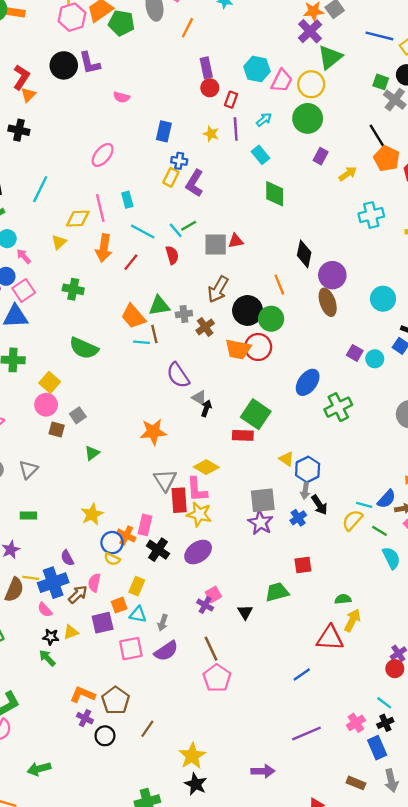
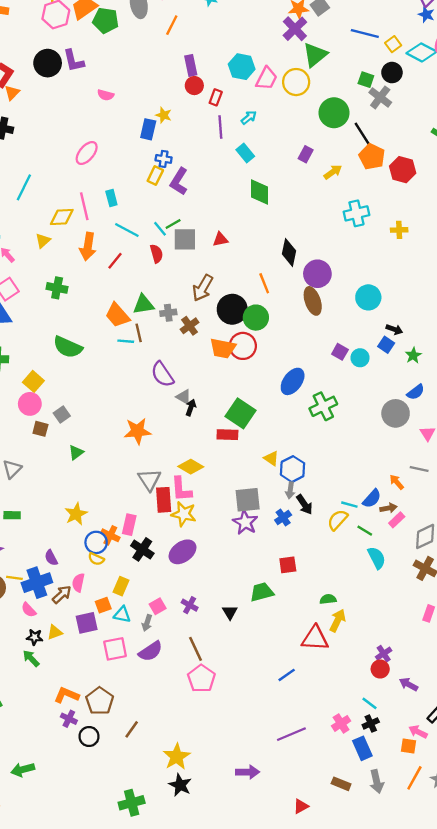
green circle: (308, 118) -> (334, 113), moved
yellow star: (211, 134) -> (164, 115), moved
gray square: (216, 245) -> (185, 239), moved
pink square: (213, 594) -> (158, 606), moved

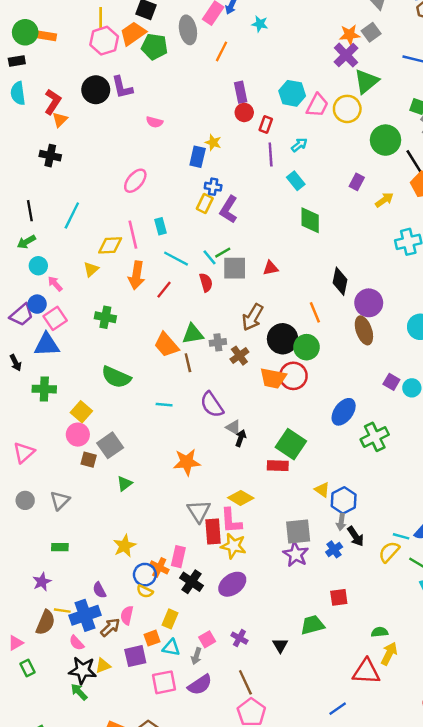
cyan line: (126, 341) -> (164, 405), moved
gray square: (62, 415) -> (110, 445), size x1.5
black star: (35, 637) -> (83, 670), size x1.6

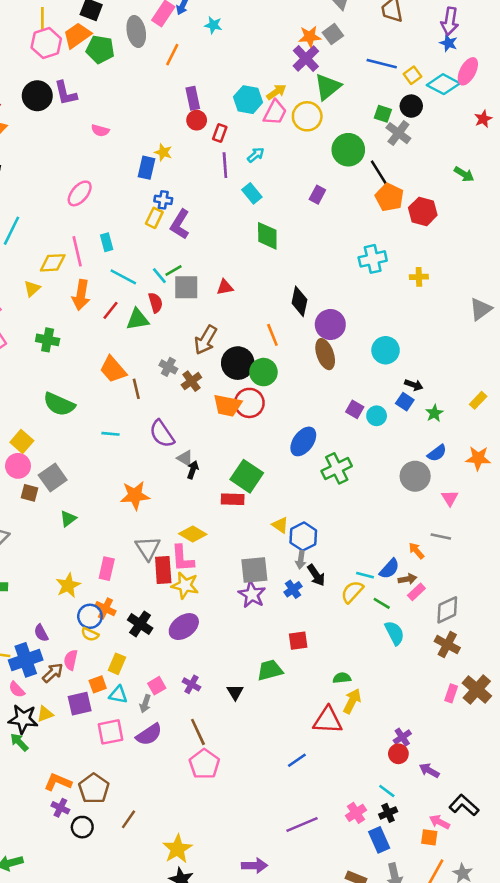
yellow arrow: (384, 200) -> (276, 92), moved
green triangle: (193, 334) -> (138, 319), moved
gray cross: (218, 342) -> (168, 367), turned 35
pink rectangle: (178, 557) -> (107, 569), moved

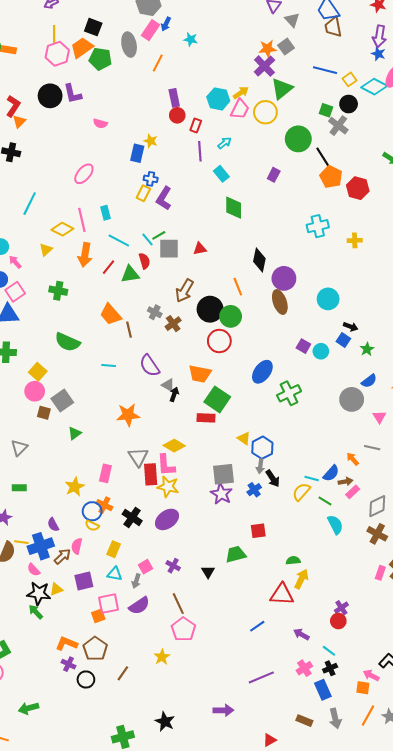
yellow diamond: (53, 263) -> (62, 229), turned 30
orange trapezoid: (227, 405) -> (200, 374), moved
orange square: (98, 684) -> (98, 616), moved
purple arrow: (429, 770) -> (301, 634), moved
yellow star: (177, 849) -> (162, 657), moved, size x0.7

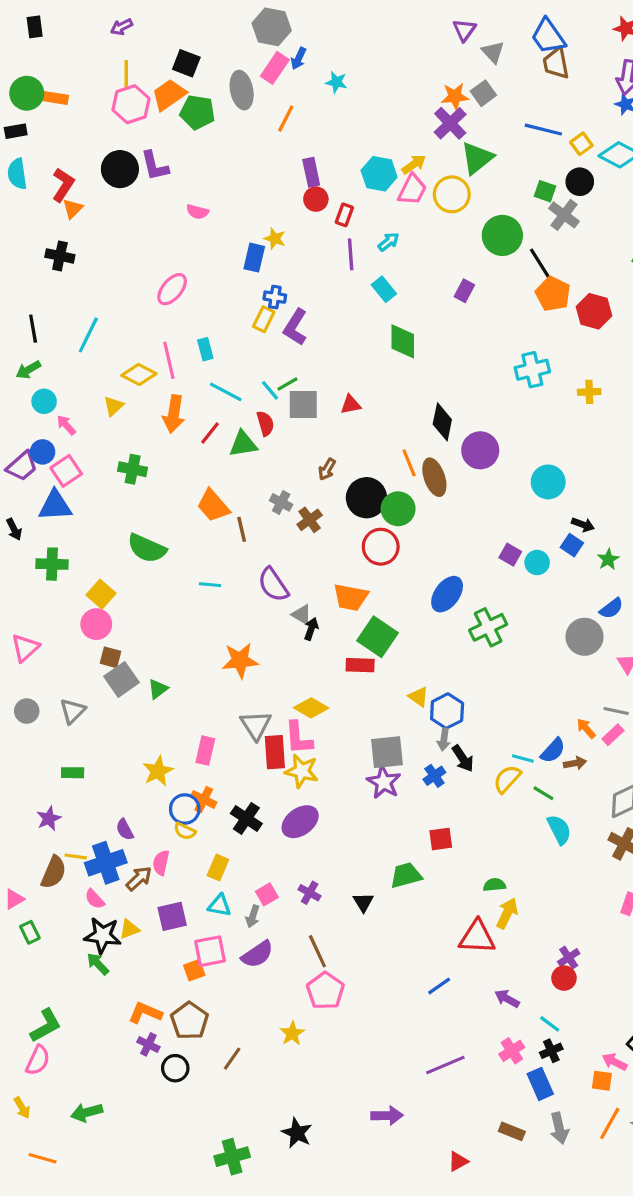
brown arrow: (184, 291) -> (327, 469), size x0.6
brown ellipse: (280, 302) -> (434, 477), moved
gray square: (62, 400) -> (122, 679), moved
pink rectangle: (353, 492) -> (613, 735), moved

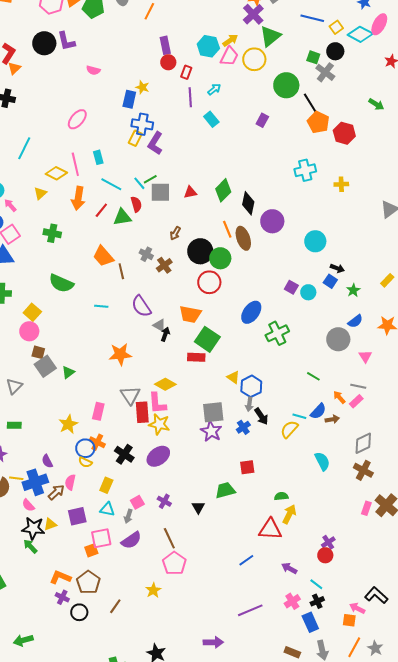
blue cross: (275, 297) -> (142, 124), size x1.5
green diamond: (403, 341) -> (223, 190), moved, turned 45
green line: (543, 793) -> (313, 376), moved

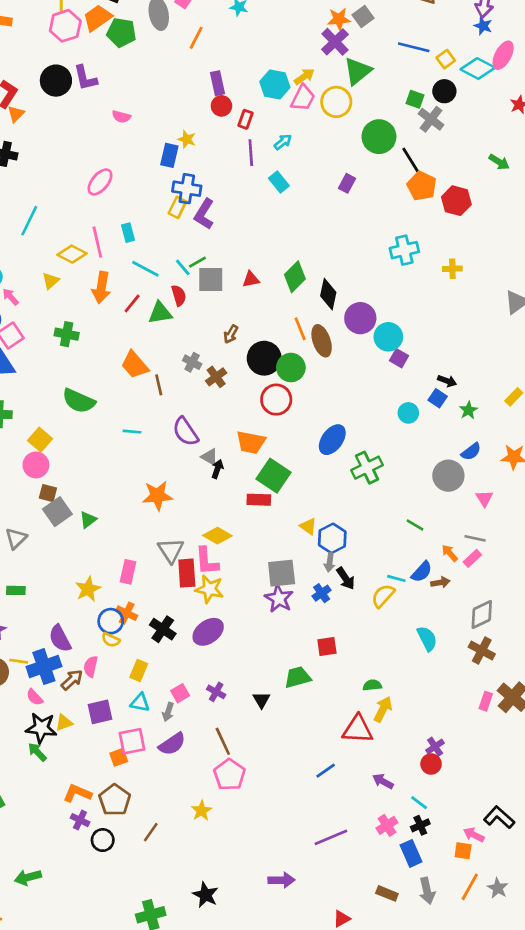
cyan circle: (315, 241) -> (388, 337), moved
purple square: (291, 287) -> (399, 358), moved
purple semicircle: (47, 461) -> (60, 638), size x1.5

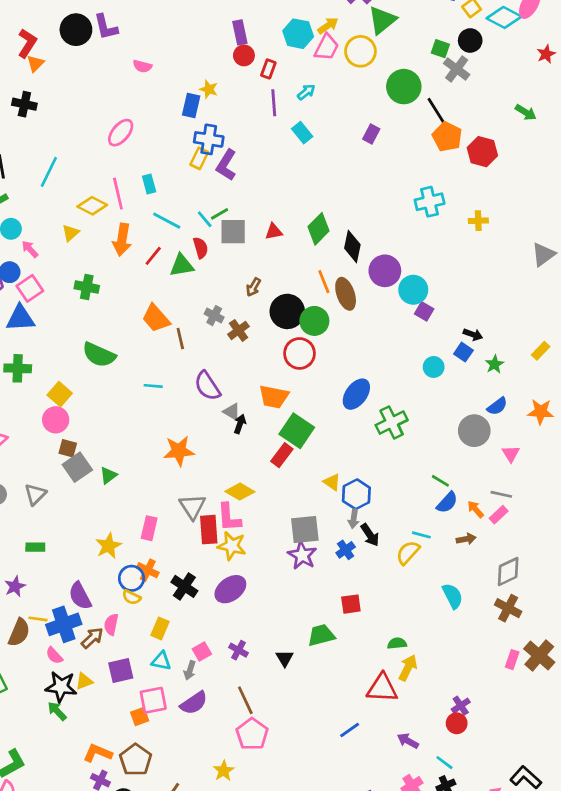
red rectangle: (259, 500) -> (282, 455), turned -55
blue semicircle: (422, 572) -> (447, 502), moved

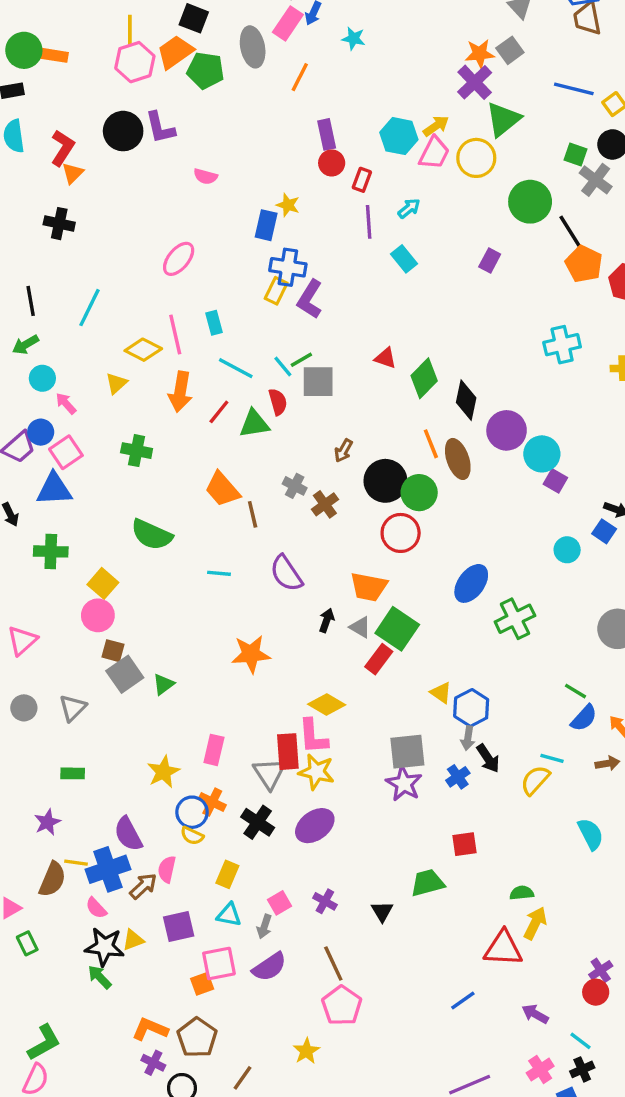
red triangle: (274, 232) -> (385, 358), moved, turned 30
gray triangle: (232, 412) -> (360, 627), moved
gray triangle: (192, 507) -> (269, 773), moved

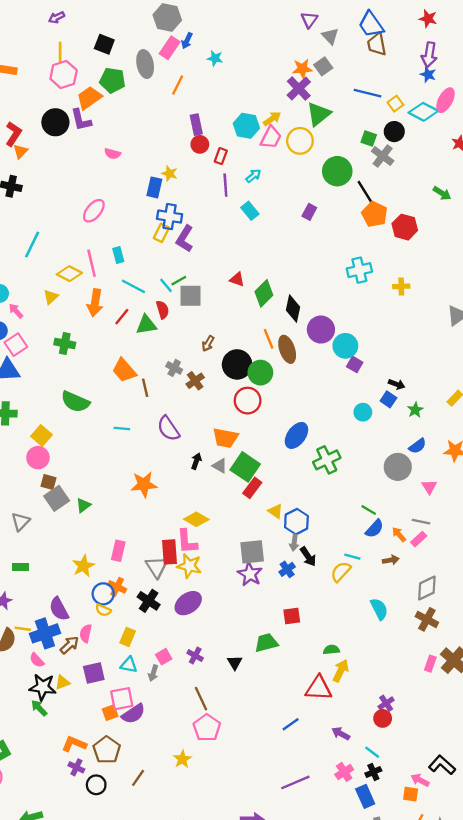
orange trapezoid: (175, 52) -> (89, 98), moved
red rectangle: (379, 659) -> (252, 488), moved
purple semicircle: (269, 967) -> (133, 714), moved

